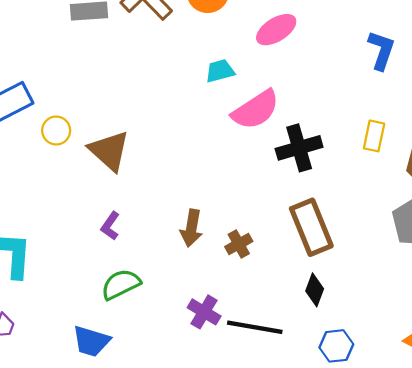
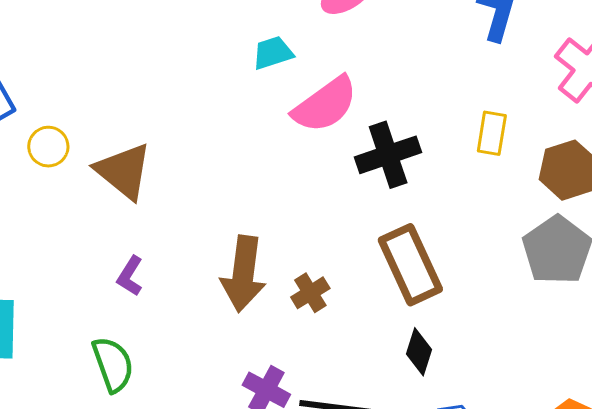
brown arrow: (191, 228) -> (243, 274), size x1.4
green semicircle: (121, 284) -> (113, 364), moved, turned 99

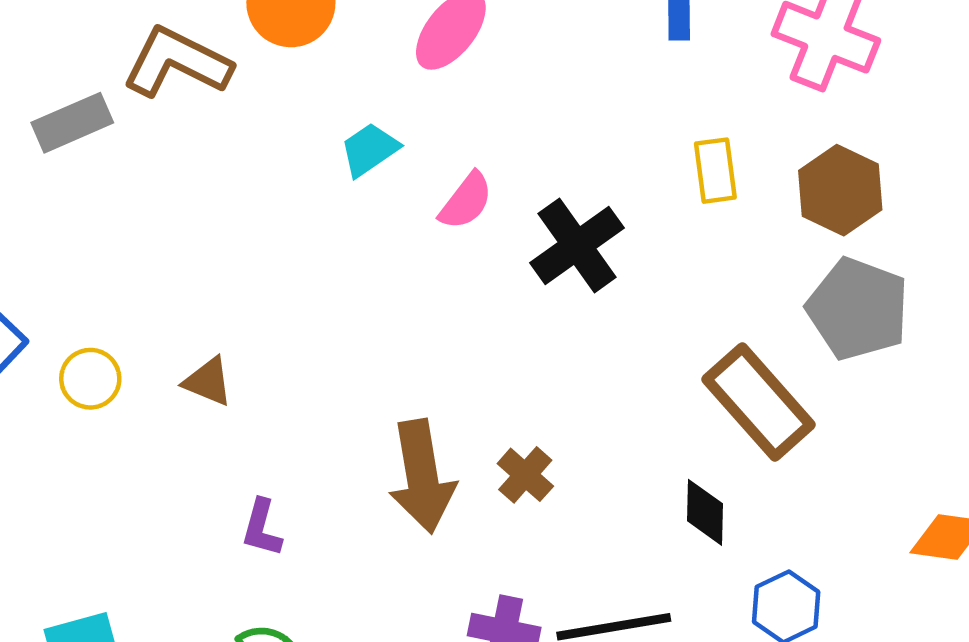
pink semicircle: (325, 105) -> (466, 201), size x0.6
brown triangle: (124, 171) -> (208, 382), size x0.6
brown rectangle: (410, 265) -> (759, 402), moved

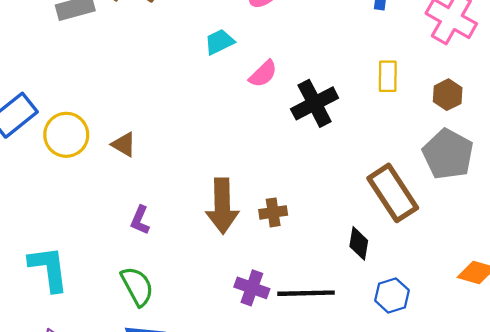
brown hexagon: (840, 190) -> (448, 95), size x0.7
yellow circle: (90, 379) -> (66, 135), size x1.5
brown cross: (525, 475) -> (273, 212), turned 32

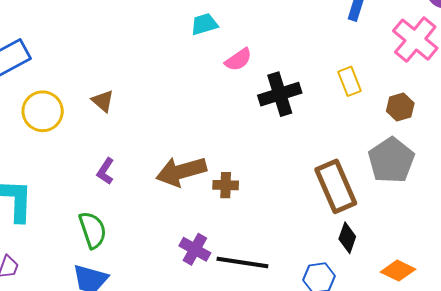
yellow rectangle: (388, 76) -> (349, 81), turned -32
yellow circle: (66, 135) -> (43, 111), moved
brown arrow: (222, 206) -> (181, 171), turned 66
black diamond: (359, 243) -> (347, 238), moved

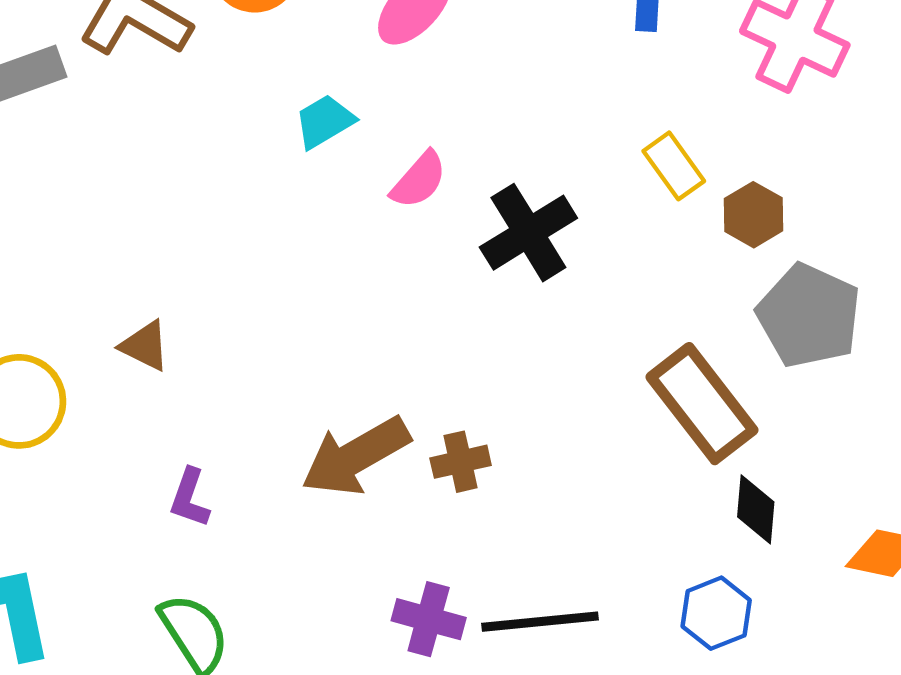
brown hexagon: (400, 107) -> (754, 215), moved

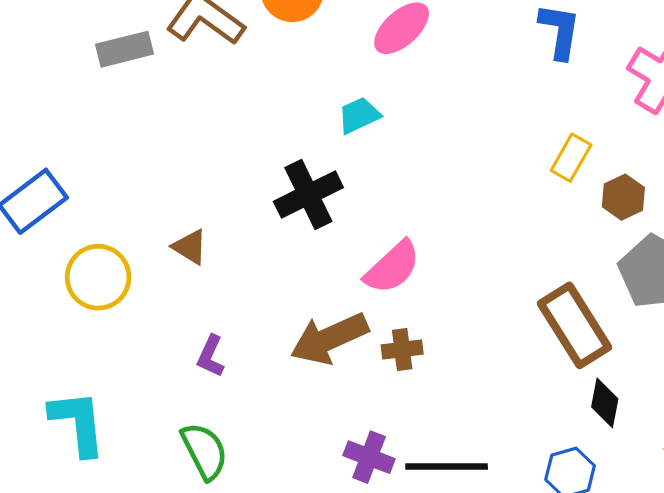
cyan trapezoid: (324, 121) -> (359, 115), moved
yellow rectangle: (674, 166) -> (571, 158), turned 60
pink semicircle: (419, 180) -> (392, 267), moved, size x1.4
black cross: (528, 233) -> (308, 195), moved

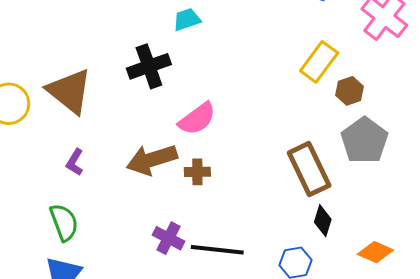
yellow rectangle: (571, 158) -> (319, 62), size x1.4
brown triangle: (190, 247) -> (70, 91), size x2.0

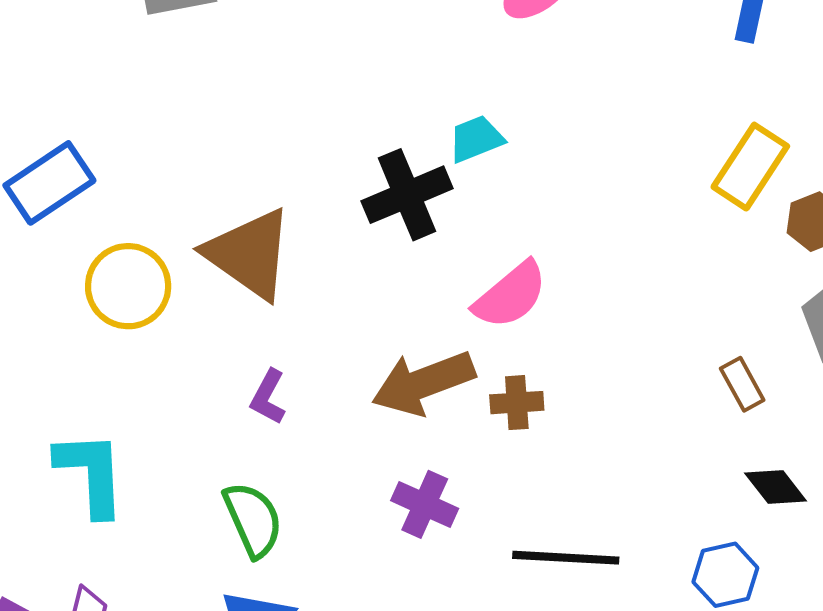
cyan trapezoid: (187, 19) -> (476, 139), moved
brown rectangle: (309, 169) -> (742, 384), size x0.5
black diamond: (323, 221) -> (776, 487), turned -52
purple cross: (168, 238) -> (425, 504), moved

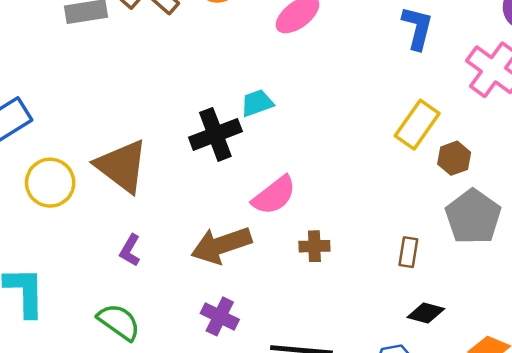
brown rectangle: (742, 384) -> (408, 252), turned 36
brown cross: (517, 403) -> (314, 246), moved
black diamond: (776, 487) -> (426, 313), turned -39
green semicircle: (253, 520) -> (119, 322), turned -33

